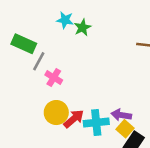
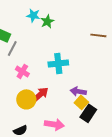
pink cross: (54, 78) -> (22, 71), moved
yellow circle: (56, 112) -> (26, 99), moved
cyan cross: (96, 122) -> (58, 63), moved

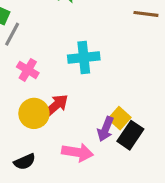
purple arrow: (78, 91) -> (105, 129), moved, turned -77

